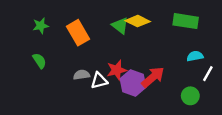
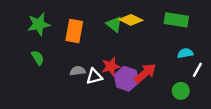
green star: (41, 26) -> (39, 24), size x1.5
orange rectangle: (78, 33) -> (74, 31), turned 40

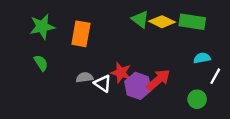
yellow diamond: (131, 20) -> (162, 22), moved
green triangle: (114, 24) -> (140, 19), moved
red star: (111, 66) -> (121, 73), turned 30
white triangle: (94, 76) -> (103, 83), turned 49

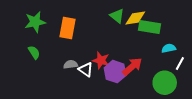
yellow diamond: (162, 22) -> (135, 18), turned -35
green rectangle: (192, 22) -> (149, 27), moved
green circle: (197, 99) -> (165, 83), size x1.5

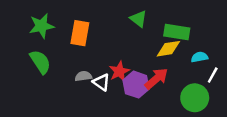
yellow diamond: (135, 18) -> (168, 49), moved
green semicircle: (34, 52) -> (40, 62), size x1.5
red star: (101, 60) -> (119, 71), turned 30

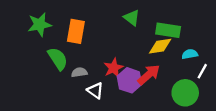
green semicircle: (40, 62) -> (58, 59), moved
white triangle: (101, 82) -> (95, 91), moved

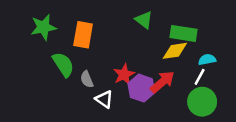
white line: (202, 71) -> (200, 77), moved
gray semicircle: (79, 72) -> (87, 79), turned -105

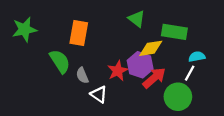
green star: (43, 27) -> (24, 29), moved
yellow diamond: (175, 51) -> (151, 48), moved
purple hexagon: (141, 88) -> (140, 65), moved
green circle: (202, 102) -> (178, 97), moved

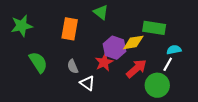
green triangle: (137, 19) -> (101, 12), moved
green semicircle: (60, 61) -> (38, 62), moved
purple hexagon: (140, 65) -> (114, 48), moved

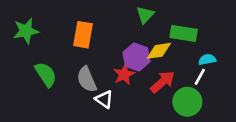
green triangle: (101, 12) -> (145, 15), moved, turned 35
gray semicircle: (73, 66) -> (87, 79), size x1.5

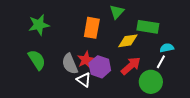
green star: (26, 31) -> (39, 25), moved
orange rectangle: (83, 35) -> (92, 28), moved
purple hexagon: (136, 57) -> (100, 67), moved
red star: (124, 74) -> (86, 60), moved

